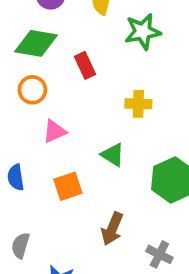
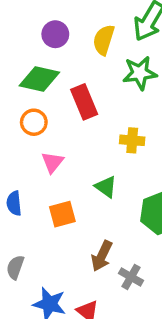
red rectangle: (85, 65) -> (84, 102), size x1.4
pink triangle: (54, 131) -> (52, 162), turned -30
gray cross: (159, 254) -> (131, 277), moved

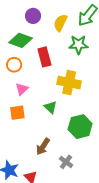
yellow cross: (132, 140) -> (69, 83), size x1.6
orange square: (62, 214) -> (17, 113), moved
gray cross: (131, 277) -> (66, 162), moved

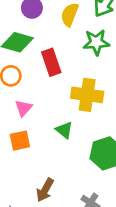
brown arrow: (43, 147) -> (45, 190), moved

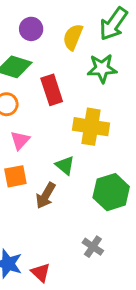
brown arrow: (45, 190) -> (46, 196), moved

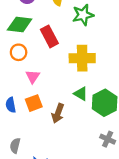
green triangle: (65, 165) -> (81, 94), moved
gray cross: (93, 247) -> (108, 139), moved

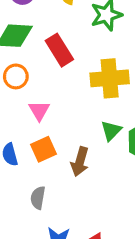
green triangle: (81, 94) -> (111, 131), turned 48
gray semicircle: (15, 146) -> (38, 198), moved

